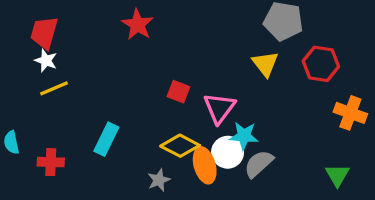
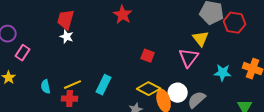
red hexagon: (321, 64) -> (235, 23), moved
yellow line: (54, 88) -> (73, 85), moved
pink triangle: (219, 108) -> (189, 58), moved
cyan star: (244, 136) -> (223, 73), moved

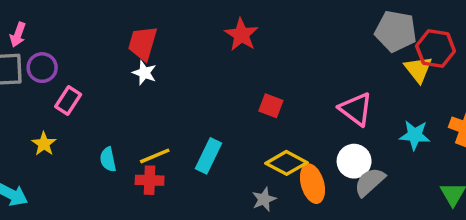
yellow triangle: (201, 39) -> (418, 69), moved
red square: (148, 56) -> (271, 106), moved
pink triangle: (189, 58) -> (356, 109), turned -30
white circle: (178, 93) -> (354, 161), moved

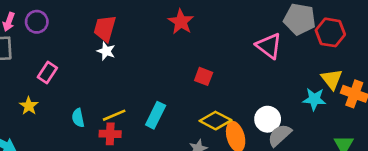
purple circle: (42, 68) -> (37, 22), moved
yellow triangle: (418, 69) -> (332, 79), moved
pink triangle: (356, 109) -> (269, 46), moved

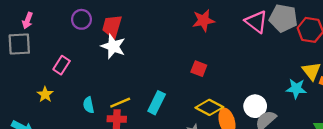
purple circle: (37, 22) -> (81, 19), moved
red star: (181, 22) -> (204, 21), moved, turned 30
pink triangle: (269, 46) -> (256, 22), moved
white star: (106, 51) -> (113, 46), size x1.5

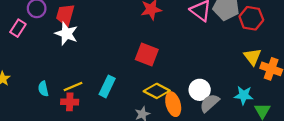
pink rectangle: (62, 65) -> (18, 28), moved
red square: (199, 69) -> (147, 55), size x1.5
cyan star: (296, 89) -> (244, 95), moved

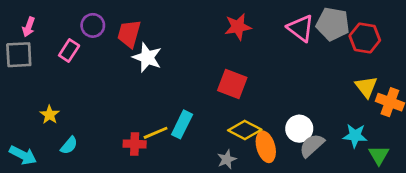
white star: (66, 34) -> (147, 57), moved
yellow line: (73, 86) -> (156, 133), moved
cyan semicircle: (43, 89) -> (69, 145), moved, turned -128

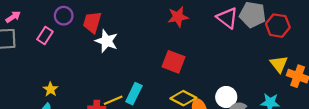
pink arrow: (29, 27) -> (13, 17), turned -144
yellow star: (50, 115) -> (50, 89), moved

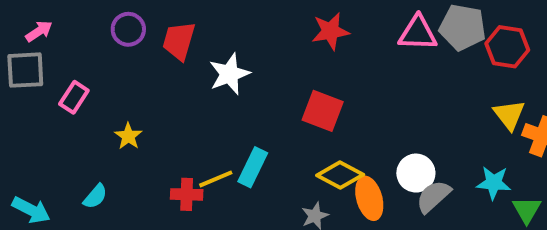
pink triangle: (227, 18) -> (418, 33), turned -35
pink rectangle: (45, 35) -> (74, 97), moved
white star: (106, 41) -> (229, 74), moved, turned 30
yellow star: (50, 89) -> (128, 136), moved

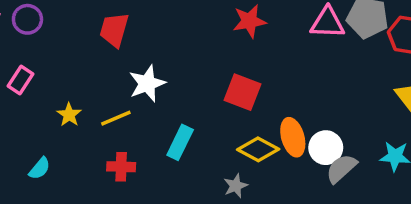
purple circle: (128, 29) -> (27, 19), moved
white star: (229, 74) -> (147, 83), moved
yellow line: (216, 179) -> (116, 118), moved
orange ellipse: (369, 198) -> (293, 137), moved

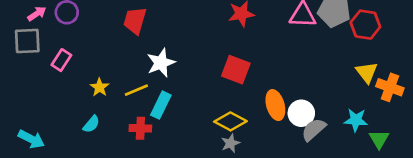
cyan rectangle: (180, 142) -> (161, 105), moved
yellow diamond: (258, 149) -> (230, 121), moved
cyan semicircle: (40, 168) -> (91, 124), moved

